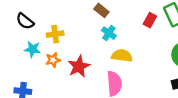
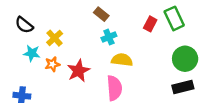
cyan cross: (109, 33) -> (109, 37), turned 32
yellow cross: (55, 34) -> (55, 38), turned -35

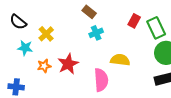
green rectangle: (174, 18) -> (156, 28), moved
yellow semicircle: (122, 60) -> (120, 60), moved
orange star: (52, 64) -> (44, 66), moved

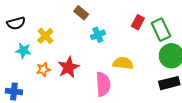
brown rectangle: (89, 12) -> (81, 13), moved
black semicircle: (18, 22) -> (16, 23), turned -54

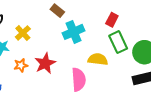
green rectangle: (161, 30) -> (118, 42), moved
cyan cross: (98, 35) -> (73, 32), size x1.5

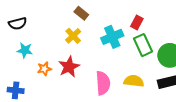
cyan cross: (73, 32) -> (112, 37), moved
yellow cross: (23, 33) -> (73, 36), moved
yellow semicircle: (98, 59) -> (134, 81), moved

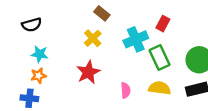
green rectangle: (143, 45) -> (160, 58), moved
orange star: (44, 69) -> (38, 76), moved
pink semicircle: (103, 83) -> (126, 90), size x0.6

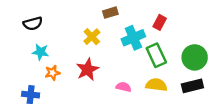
brown rectangle: (102, 13) -> (110, 13), moved, turned -56
orange star: (38, 76) -> (52, 73), moved
pink semicircle: (126, 90) -> (124, 87), turned -72

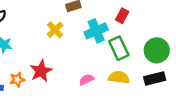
red star: (87, 69) -> (41, 71), moved
orange star: (52, 73) -> (17, 80), moved
pink semicircle: (124, 87) -> (86, 80), turned -40

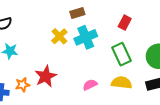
cyan cross: (96, 31) -> (86, 37), moved

